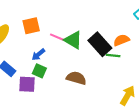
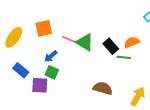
black rectangle: (100, 44) -> (111, 46), size x0.7
brown semicircle: (76, 78) -> (103, 88), moved

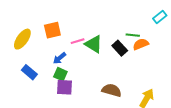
pink line: (69, 39) -> (78, 41), turned -40
green line: (124, 57) -> (133, 35), moved
purple square: (40, 85) -> (64, 87), moved

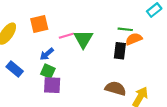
green triangle: (94, 44) -> (83, 39), turned 30
black rectangle: (120, 48) -> (120, 51), moved, turned 49
brown semicircle: (112, 90) -> (116, 88), moved

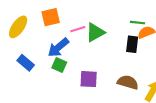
green triangle: (83, 39) -> (95, 32), turned 30
blue arrow: (47, 54) -> (58, 48), size x1.5
purple square: (52, 85) -> (89, 79), moved

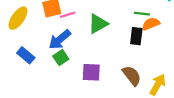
pink line: (78, 29) -> (68, 15), moved
green square: (59, 65) -> (61, 58), turned 32
brown semicircle: (128, 82) -> (132, 76), turned 36

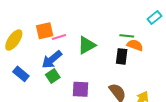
orange semicircle: (151, 24) -> (135, 45), turned 42

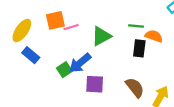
green line: (127, 36) -> (136, 26), moved
blue arrow: (52, 60) -> (80, 63), moved
blue rectangle: (21, 74) -> (31, 55), moved

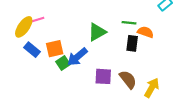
orange square: (55, 20) -> (55, 49), moved
pink line: (71, 27) -> (37, 20), moved
purple square: (95, 84) -> (103, 76), moved

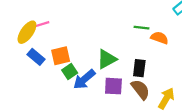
green triangle: (97, 32) -> (107, 59), moved
black rectangle: (132, 43) -> (139, 68), moved
blue arrow: (77, 57) -> (84, 79), moved

